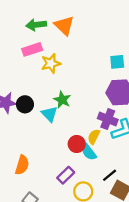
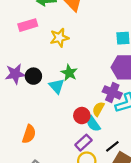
pink rectangle: (32, 49) -> (28, 25), moved
purple rectangle: (66, 175) -> (83, 143), moved

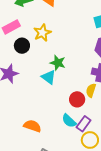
black circle: (33, 76) -> (22, 46), moved
cyan semicircle: (93, 124) -> (69, 121), moved
orange semicircle: (29, 134) -> (32, 126), turned -78

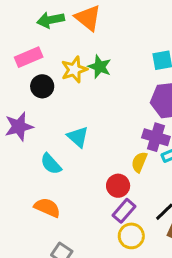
green star: (58, 63) -> (100, 67), moved
red circle: (77, 99) -> (118, 186), moved
cyan semicircle: (69, 121) -> (51, 164), moved

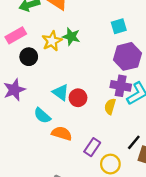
red circle: (118, 186) -> (78, 98), moved
orange semicircle: (47, 208) -> (62, 133), moved
purple rectangle: (124, 211) -> (92, 147), moved

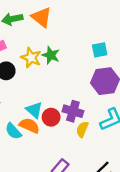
yellow star: (52, 41) -> (31, 58), turned -30
purple cross: (121, 86) -> (73, 111), moved
orange semicircle: (62, 133) -> (29, 126), moved

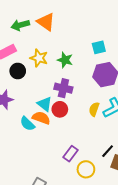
green star: (51, 55) -> (65, 60), moved
purple cross: (73, 111) -> (63, 88), moved
yellow semicircle: (82, 129) -> (94, 109), moved

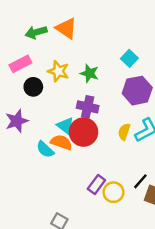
cyan square: (99, 47) -> (129, 58), turned -32
red circle: (60, 109) -> (83, 132), size x1.5
yellow circle: (86, 169) -> (113, 192), moved

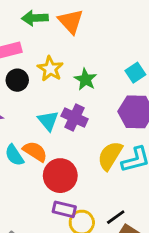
cyan triangle: (65, 126) -> (48, 121), moved
red circle: (83, 132) -> (60, 176), moved
yellow semicircle: (124, 132) -> (110, 156), size x1.5
purple rectangle: (96, 185) -> (64, 209), turned 54

